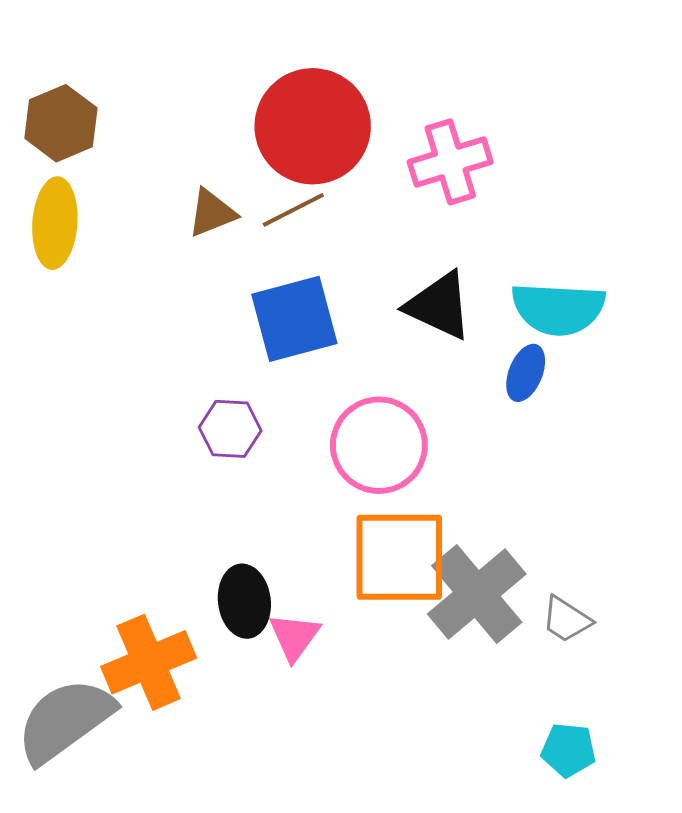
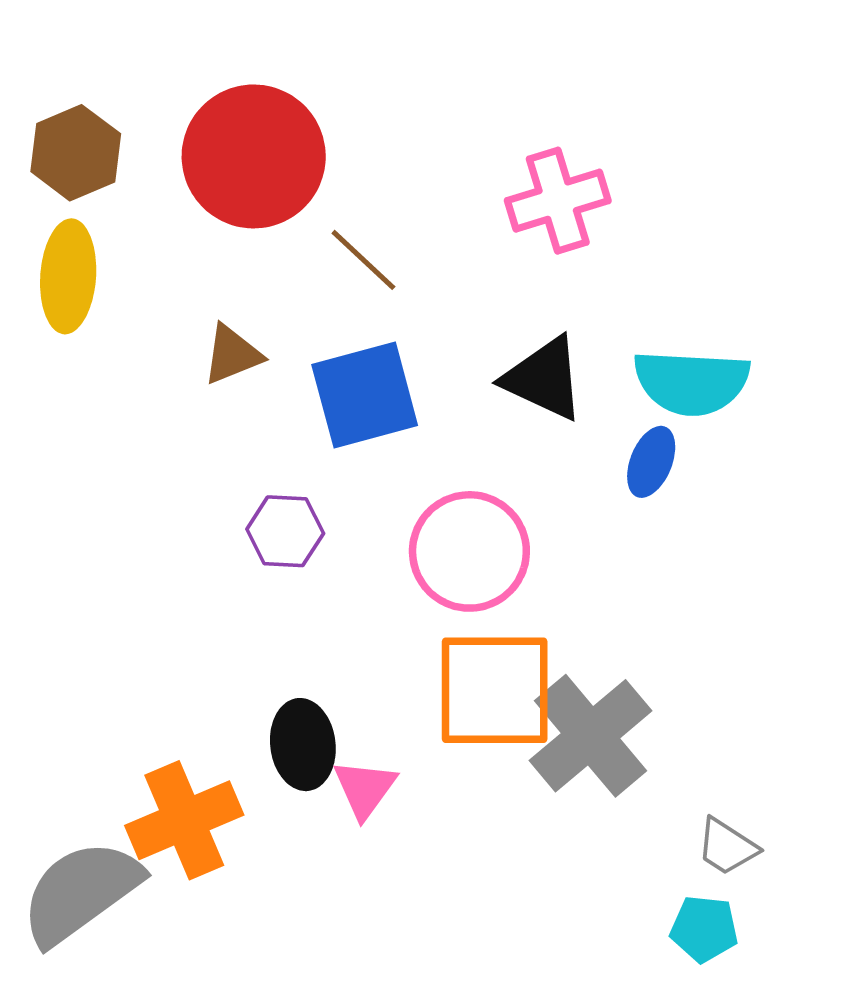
red circle: (313, 126) -> (254, 156), moved
brown line: (293, 210) -> (363, 260), turned 70
brown triangle: (212, 213) -> (232, 355), moved
gray trapezoid: (566, 619) -> (727, 847), moved

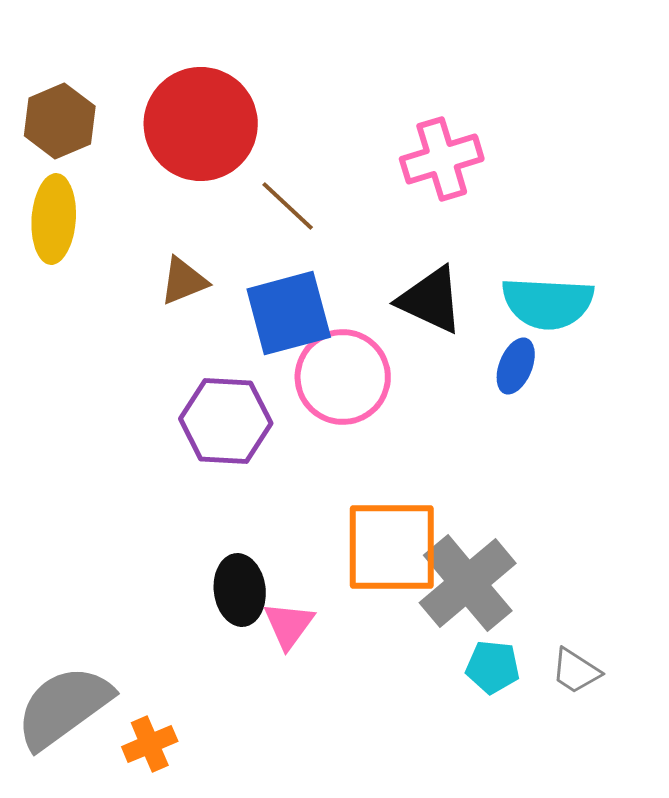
purple hexagon: (285, 531) -> (226, 421), size x1.5
pink circle: (469, 551) -> (343, 377), moved
orange cross: (184, 820) -> (150, 744), moved, size x0.6
cyan pentagon: (704, 929) -> (493, 667), moved

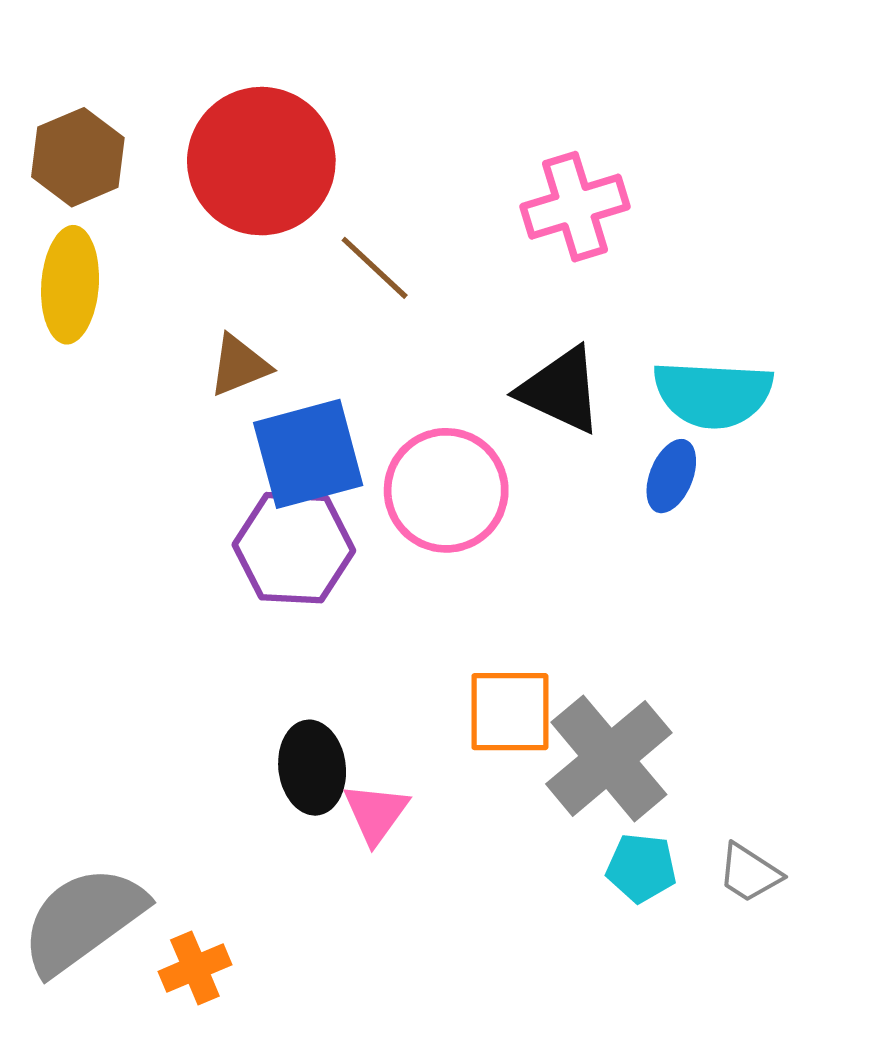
blue square: (289, 313) -> (308, 454), moved
orange square: (392, 547) -> (510, 712), size x0.7

